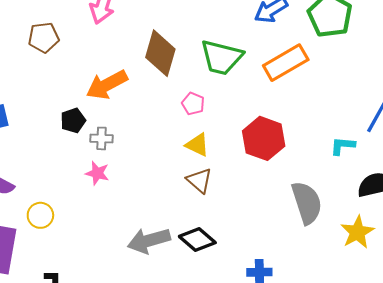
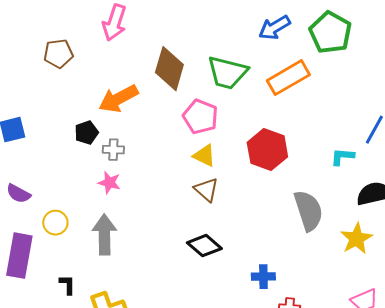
pink pentagon: (193, 104) -> (200, 117), size x1.6
gray arrow: (149, 241) -> (104, 235), moved, turned 105

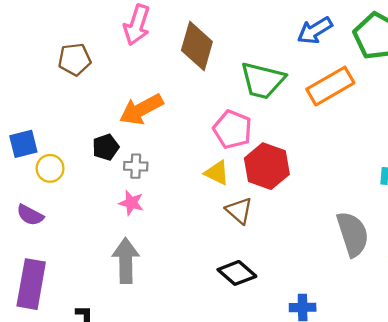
brown diamond: (169, 69) -> (197, 46), moved
red hexagon: (267, 150) -> (267, 166), moved
yellow triangle: (204, 156) -> (217, 173), moved
yellow circle: (55, 223) -> (50, 168), moved

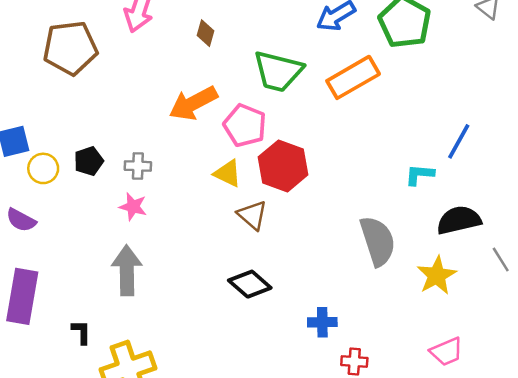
brown diamond: (197, 46) -> (206, 33), size x0.5
brown pentagon: (75, 59) -> (70, 48), size x1.5
orange arrow: (141, 109) -> (193, 103), moved
black pentagon: (106, 147) -> (89, 161), moved

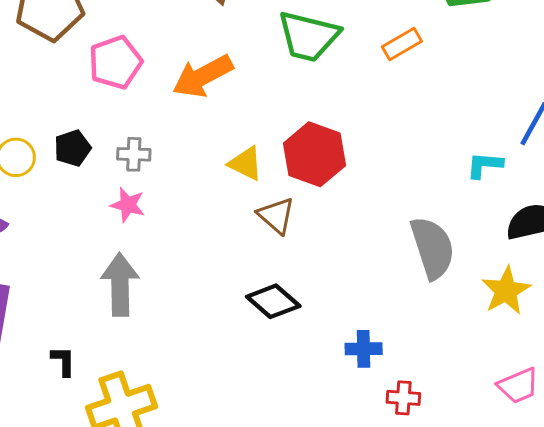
orange rectangle: (353, 77) -> (402, 44), size x0.6
pink pentagon: (245, 125) -> (115, 62), moved, turned 30

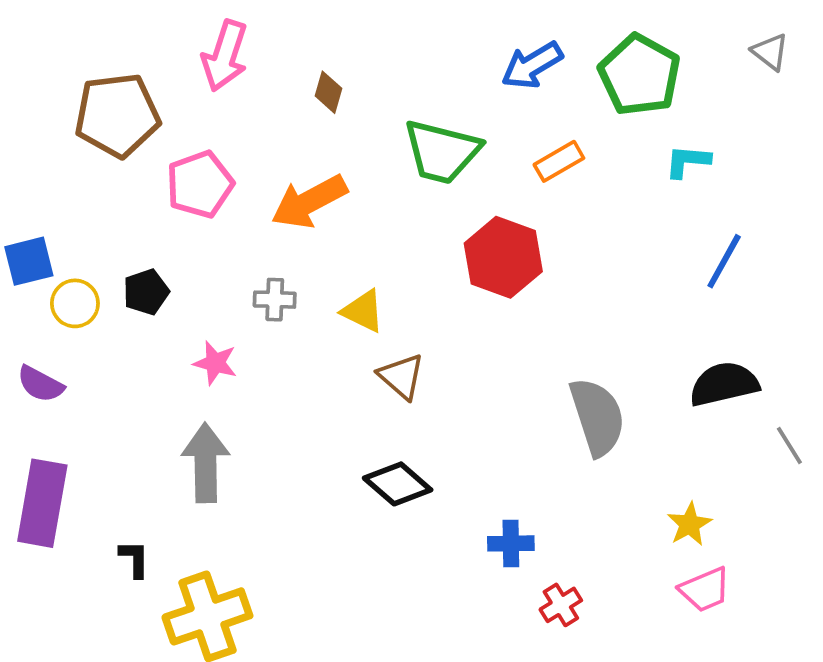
gray cross: (134, 154) -> (275, 300), moved
red hexagon: (315, 154) -> (503, 257), moved
cyan L-shape: (485, 165) -> (688, 161), moved
yellow star: (506, 291) -> (689, 524), moved, size x0.7
red cross: (403, 398) -> (561, 605), turned -36

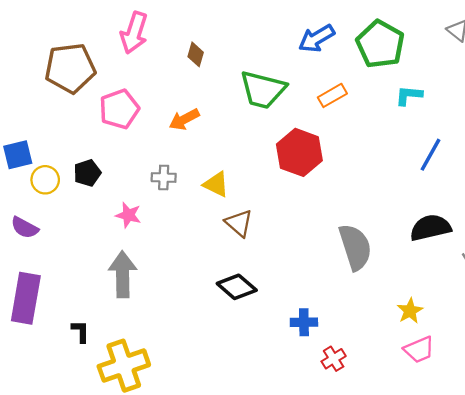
orange arrow: (309, 202) -> (184, 119), size x0.7

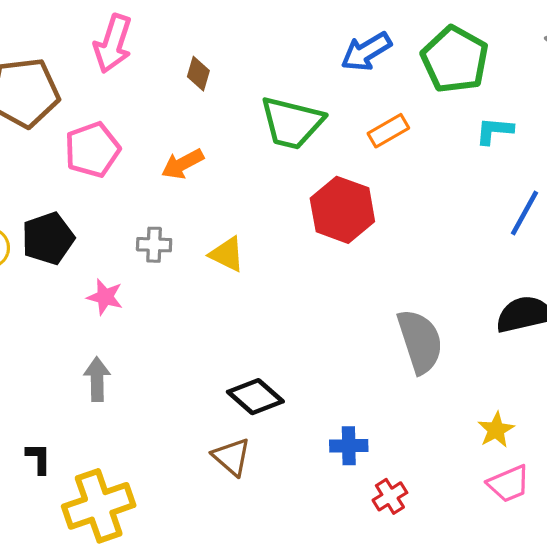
black pentagon: (87, 173) -> (48, 238), size x1.4
brown triangle: (239, 223) -> (232, 457), moved
gray arrow: (123, 274) -> (97, 379), size x0.7

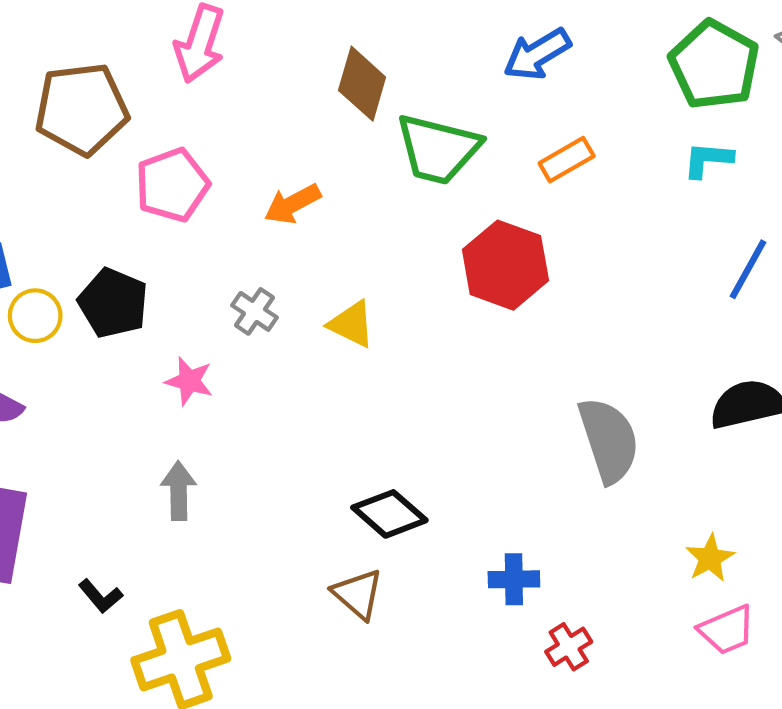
green pentagon: (455, 59) -> (714, 65), moved
brown diamond: (198, 74) -> (362, 84), moved, size x1.6
black pentagon: (48, 238) -> (113, 303), turned -30
gray cross: (154, 245) -> (254, 311), turned 32
black L-shape: (39, 458) -> (101, 596), turned 140

